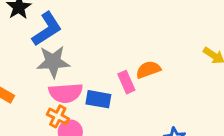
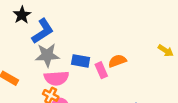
blue rectangle: (98, 99) -> (81, 61), moved

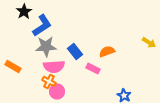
blue rectangle: (81, 61) -> (75, 51), turned 42
pink rectangle: (101, 70) -> (93, 68), moved, turned -40

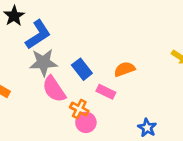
pink semicircle: (54, 66) -> (54, 89), turned 60
orange cross: (49, 81) -> (79, 109), moved
pink circle: (57, 91) -> (86, 122), moved

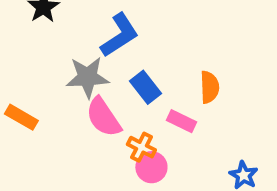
blue L-shape: (38, 35) -> (119, 35), moved
orange semicircle: (124, 69) -> (210, 87), turned 108

